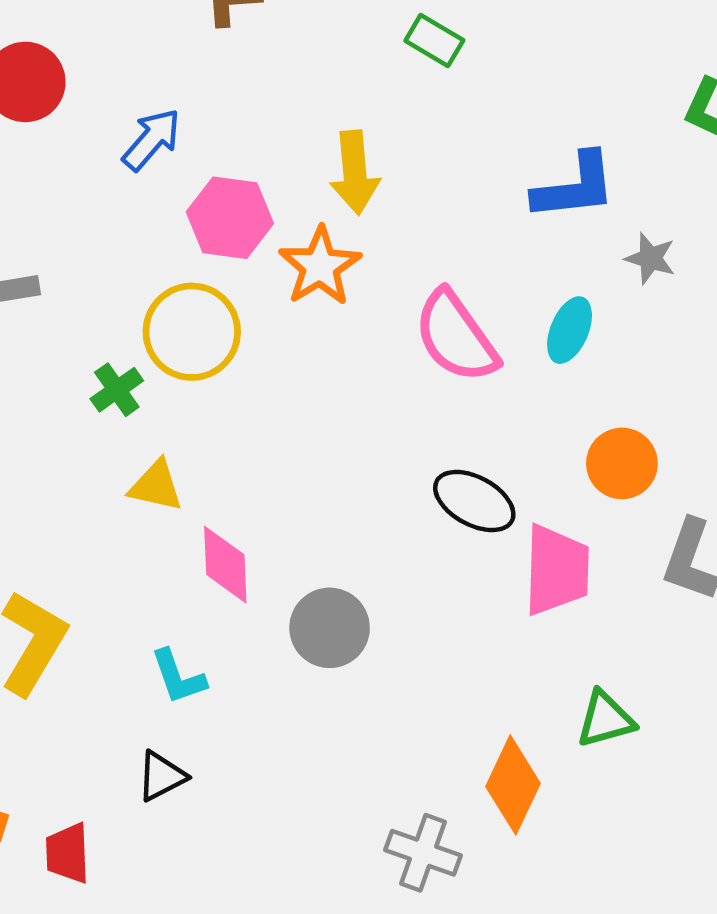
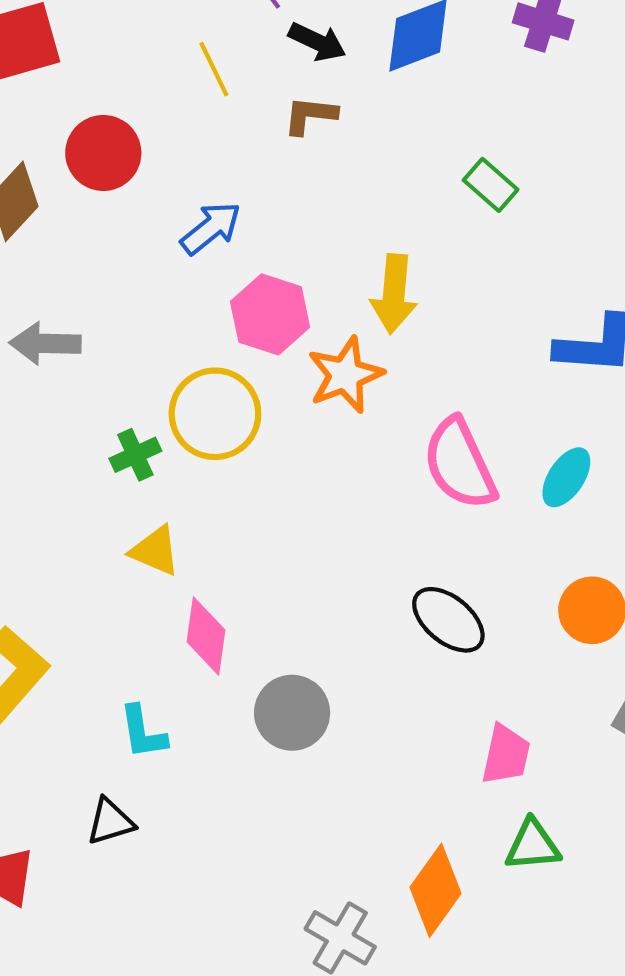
pink trapezoid: (557, 570) -> (506, 755), moved, size x0.7

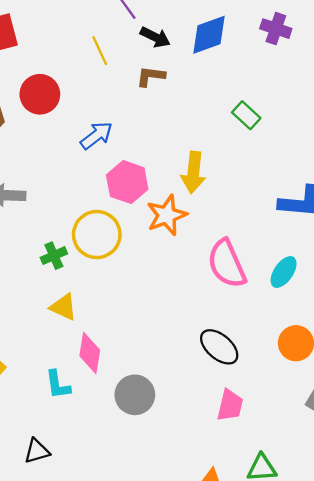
cyan L-shape: (143, 732) -> (58, 385), moved
pink trapezoid: (506, 755) -> (230, 405), moved

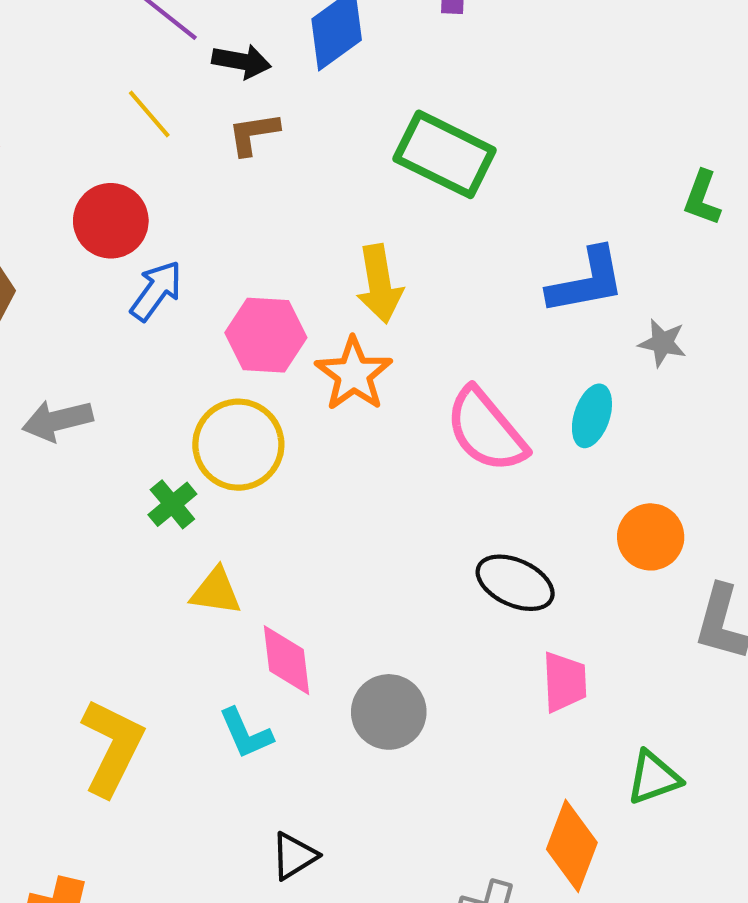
red circle: (40, 94) -> (111, 221), moved
green rectangle: (246, 115) -> (445, 154), size x1.8
blue arrow: (96, 136) -> (156, 291), moved
black triangle: (37, 451) -> (294, 856), moved

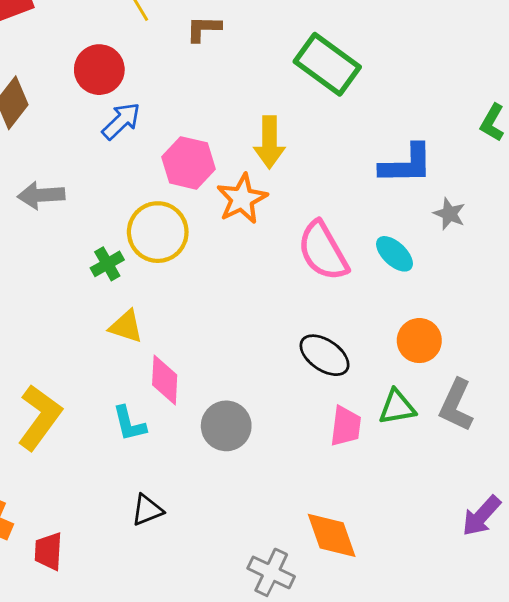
cyan ellipse: (592, 416) -> (394, 254), turned -75
green triangle: (654, 778) -> (397, 407), moved
orange diamond: (572, 846) -> (332, 535), turned -50

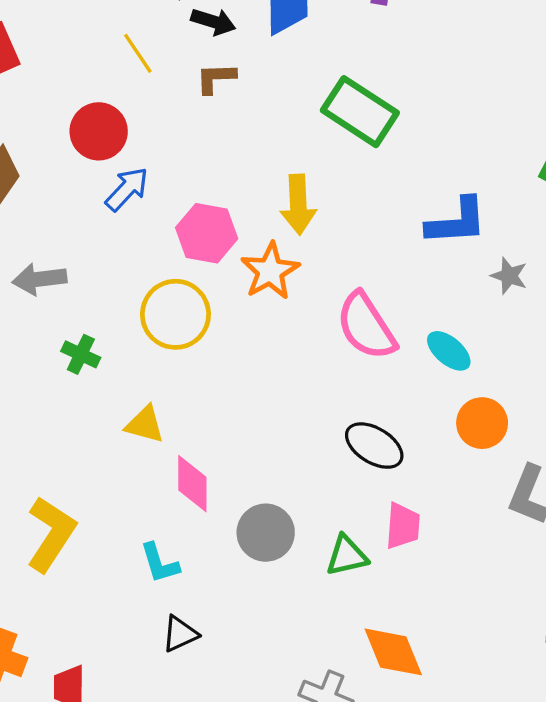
cyan ellipse: (394, 254) -> (449, 351), moved
green cross: (107, 264) -> (81, 354), moved, turned -32
green triangle: (397, 407) -> (347, 556), moved
cyan L-shape: (129, 424) -> (160, 563), moved

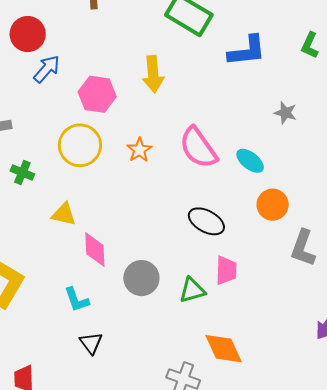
blue L-shape: (457, 222) -> (247, 51), moved
orange star: (270, 271) -> (139, 150), moved, size x0.7
black triangle: (180, 634) -> (91, 343), turned -40

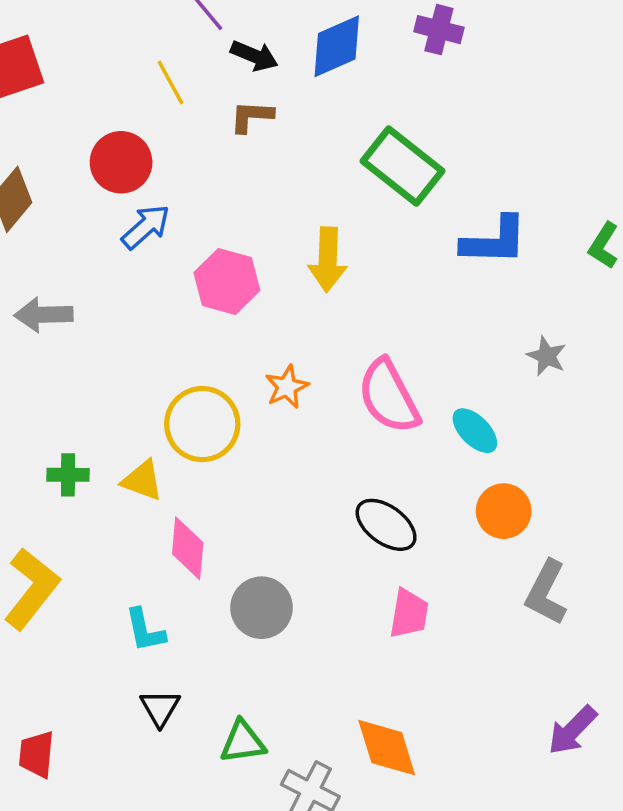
yellow circle: (80, 145) -> (202, 424), moved
green cross: (22, 173) -> (68, 475), moved, turned -30
green triangle: (192, 290) -> (243, 742), moved

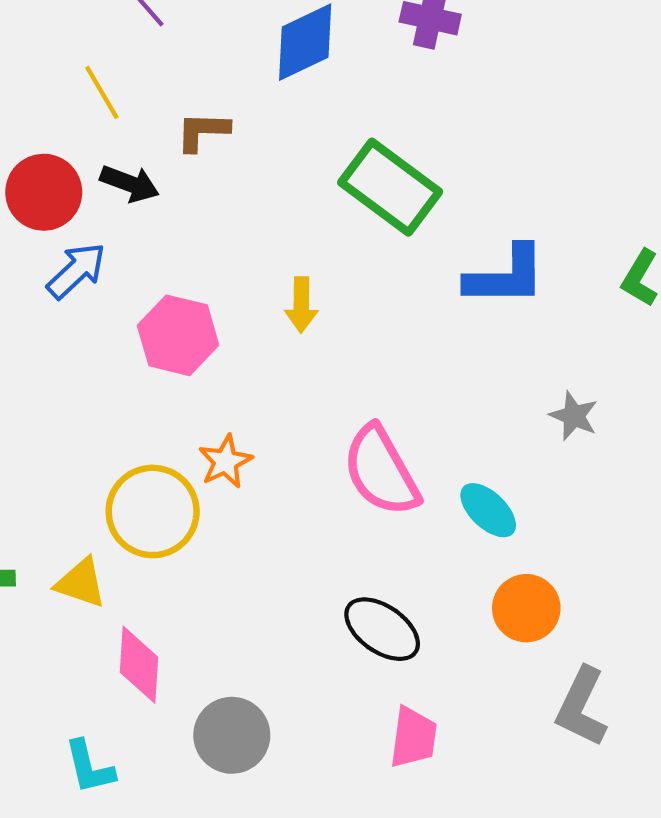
black arrow: (254, 56) -> (130, 183), moved
yellow arrow: (328, 260) -> (301, 305), size x0.7
orange star: (287, 387) -> (225, 461), moved

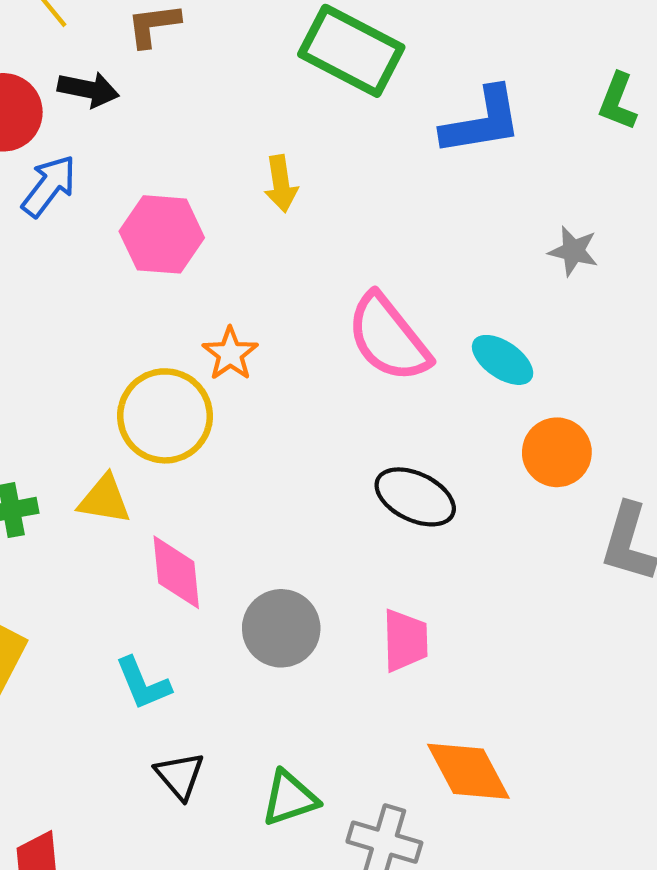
pink trapezoid: (413, 737) -> (405, 640), moved

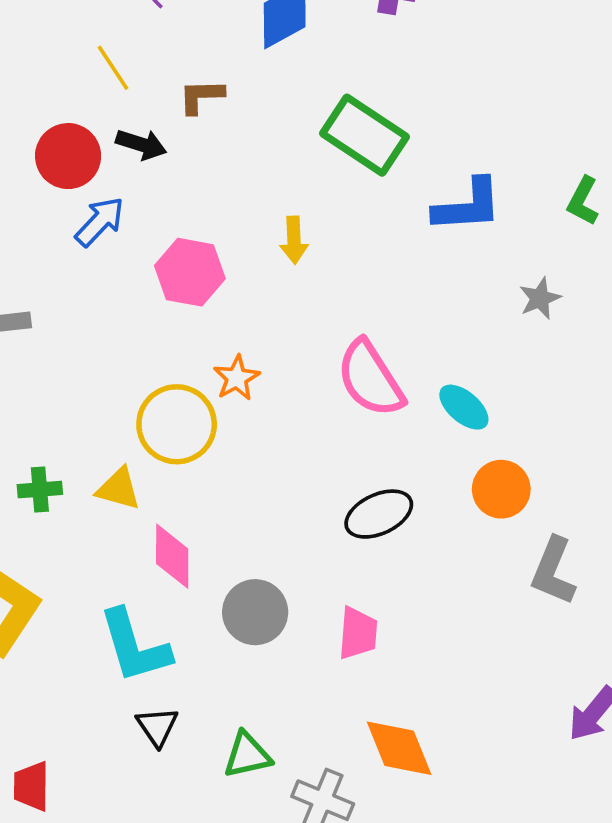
gray star: (573, 251) -> (540, 298), moved, turned 30
black ellipse: (415, 497) -> (379, 514), turned -56
cyan L-shape: (143, 683) -> (135, 646), size x1.6

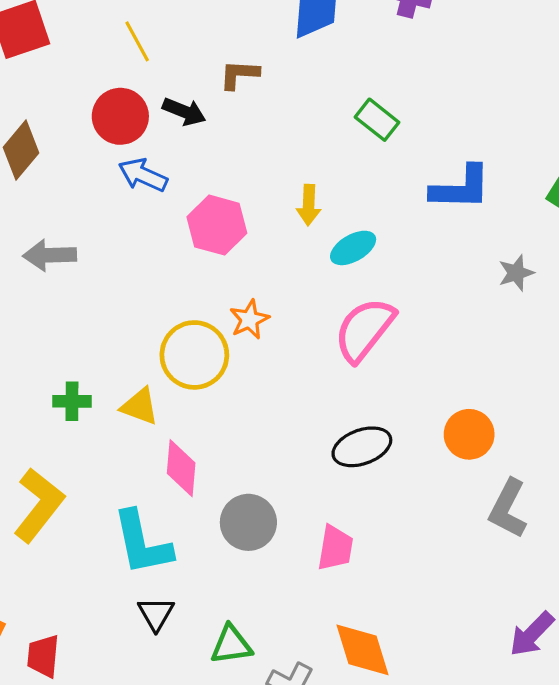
yellow line: (113, 68) -> (137, 41), moved
green rectangle: (364, 135) -> (377, 120), size x0.6
blue arrow: (100, 222) -> (143, 175), turned -114
pink semicircle: (370, 379) -> (364, 330), turned 66
cyan ellipse: (464, 407) -> (353, 248), moved, turned -75

